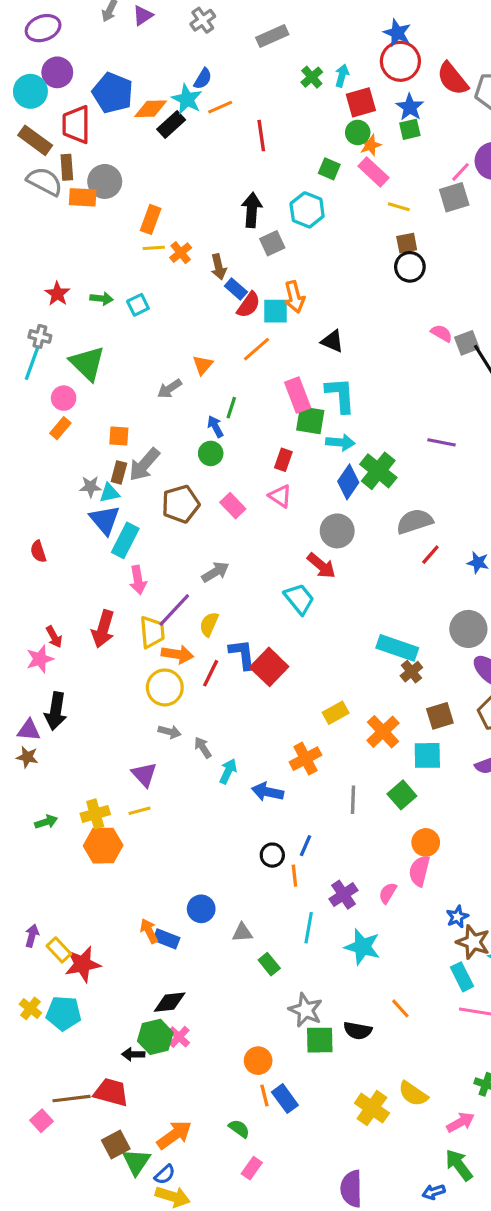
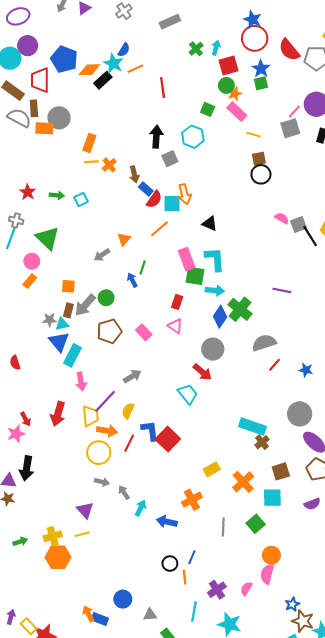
green circle: (211, 453) -> (106, 298), moved

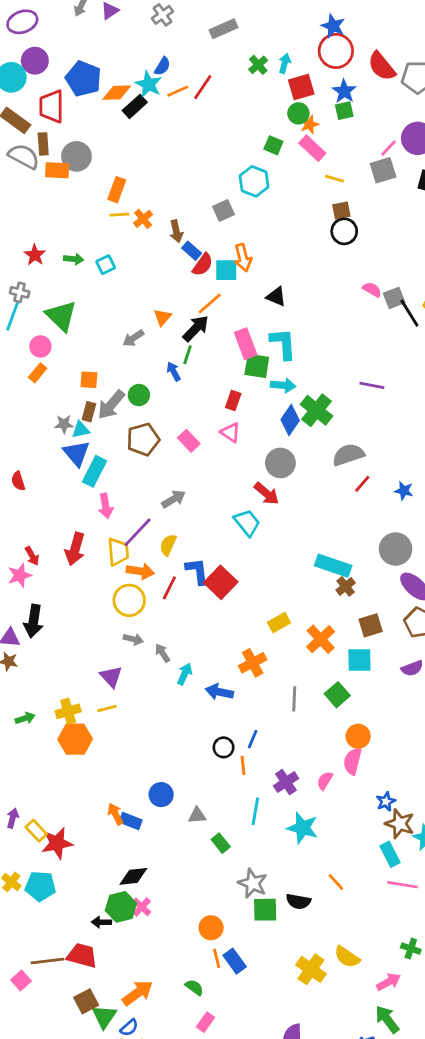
red line: (163, 87) -> (203, 87), moved, turned 42
black arrow: (156, 137) -> (196, 328), moved, turned 40

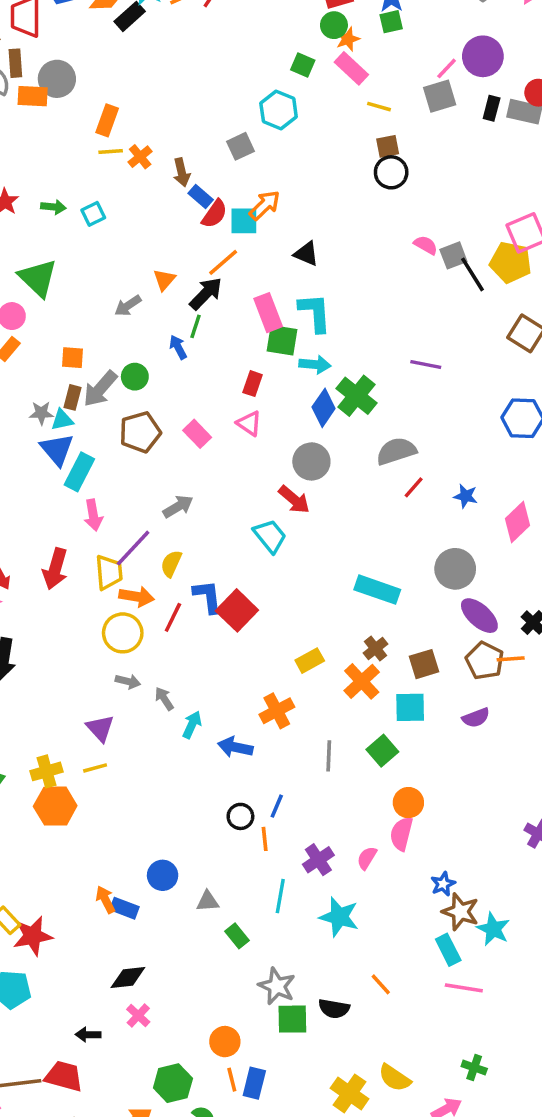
orange arrow: (243, 258) -> (265, 205), turned -120
brown cross: (346, 586) -> (376, 648), moved
green hexagon: (121, 907) -> (173, 1083), moved
blue rectangle: (235, 961) -> (254, 1083), turned 50

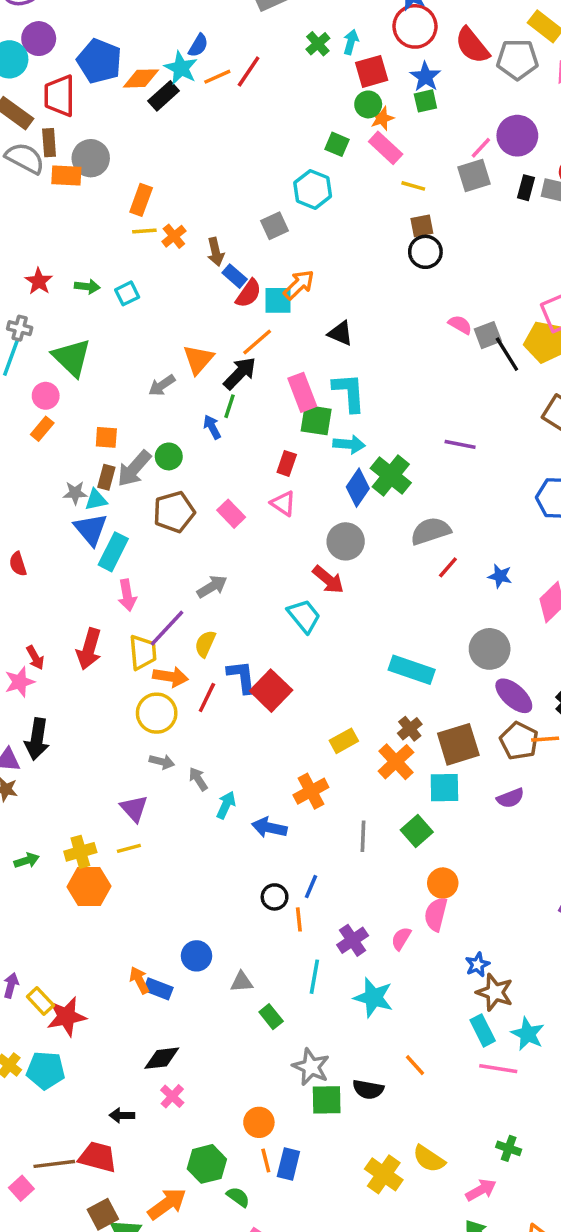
orange triangle: (164, 280) -> (198, 359), size x1.4
brown square: (424, 664) -> (458, 744), size x1.4
cyan star: (493, 929) -> (528, 1034), moved

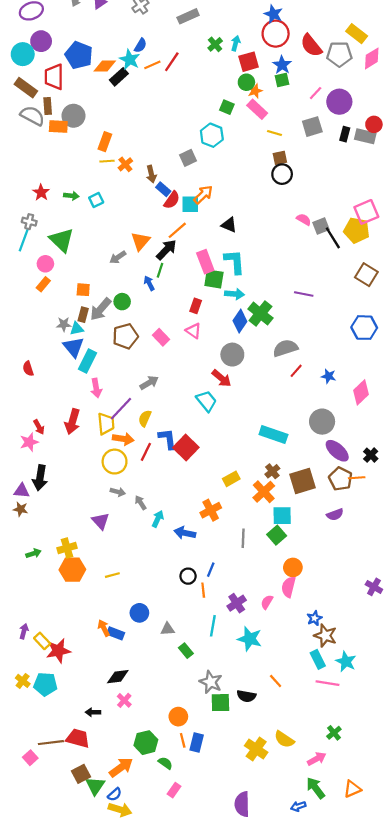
pink line: (481, 148) -> (316, 93), moved
cyan square: (444, 788) -> (282, 516), moved
yellow line: (129, 848) -> (112, 575), moved
green cross: (509, 1148) -> (334, 733), turned 32

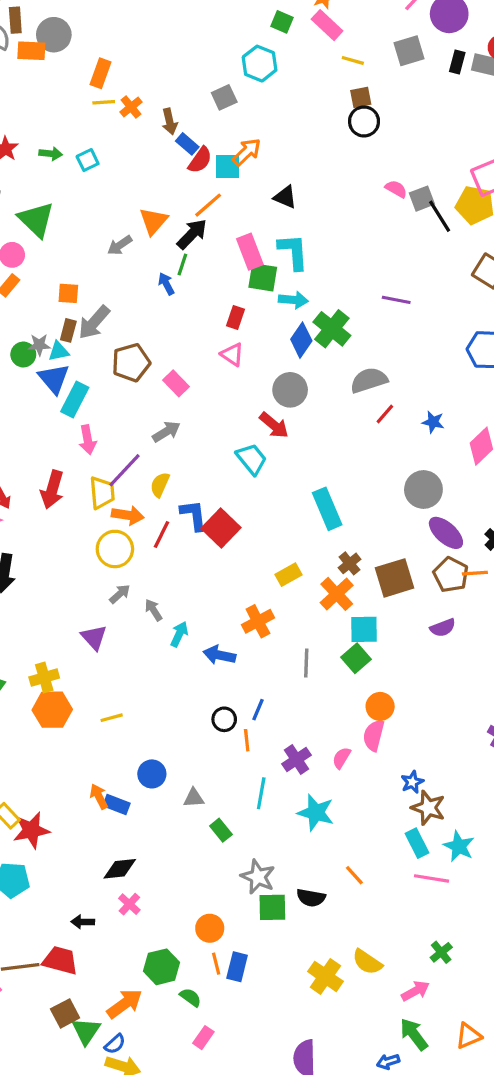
green circle: (122, 302) -> (23, 354), moved
pink rectangle: (161, 337) -> (176, 383), moved
cyan rectangle: (273, 435) -> (327, 509), moved, turned 48
gray arrow: (118, 492) -> (120, 594), turned -56

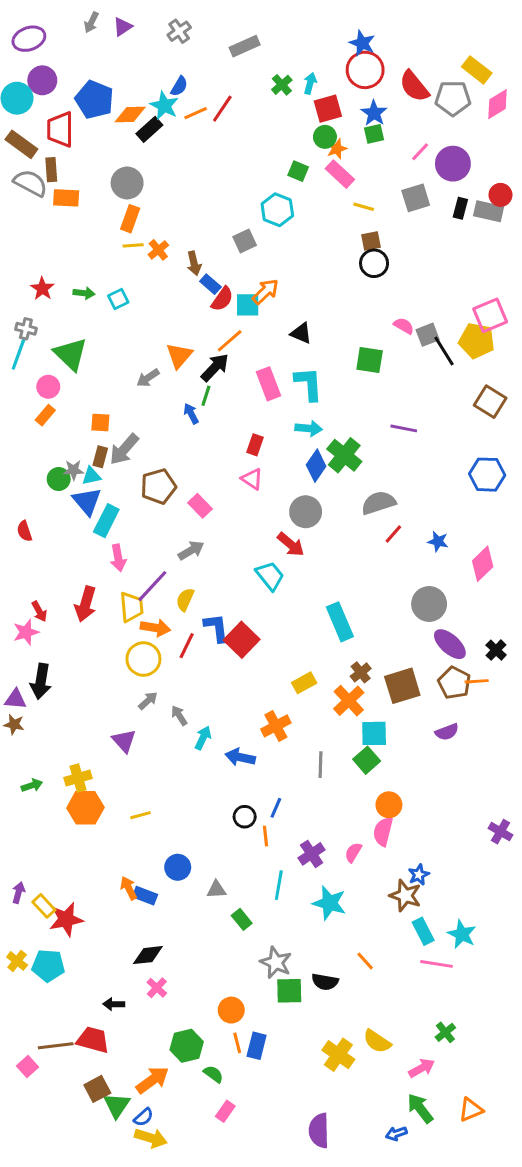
gray circle: (54, 35) -> (127, 183), moved
green square: (263, 277) -> (370, 360), moved
brown star: (428, 808) -> (405, 896), moved

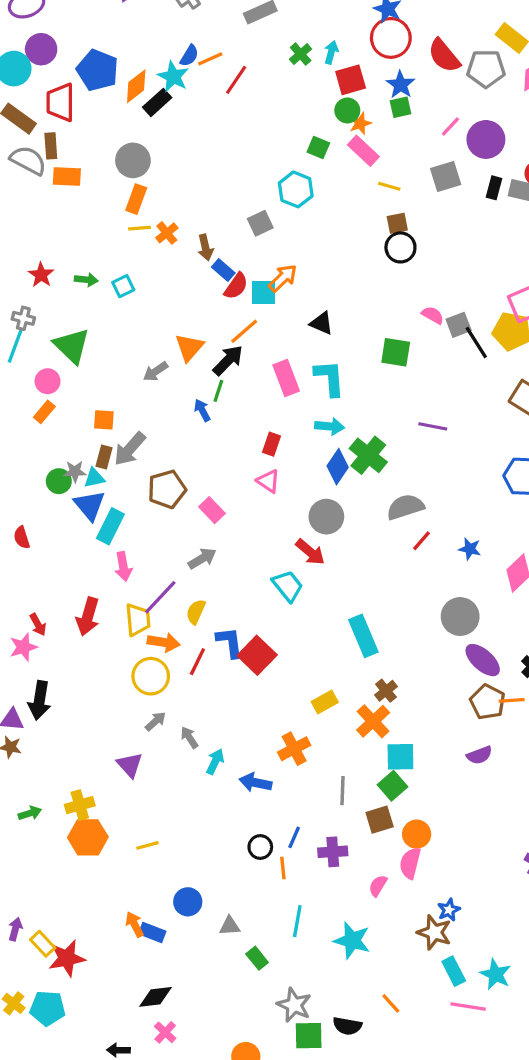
orange line: (196, 113) -> (210, 59), moved
orange diamond: (130, 115) -> (136, 86), turned -36
brown square: (402, 686) -> (380, 820), moved, size x0.7
purple cross: (312, 854) -> (333, 852), moved, turned 30

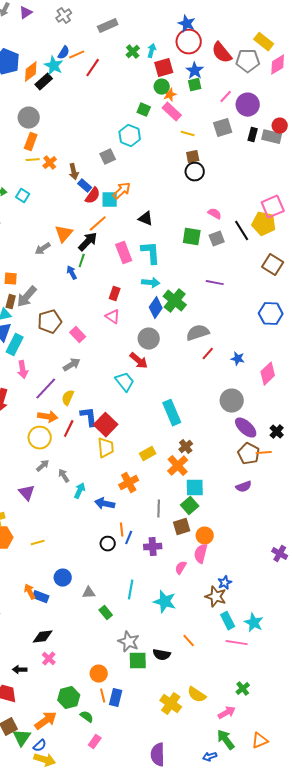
cyan square: (123, 286) -> (23, 196), turned -32
gray square: (459, 325) -> (217, 239), moved
yellow trapezoid: (138, 620) -> (106, 448), moved
orange line: (283, 868) -> (122, 530), moved

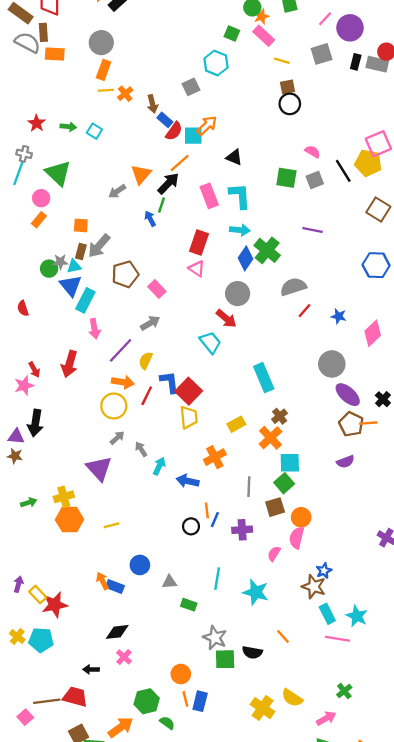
red rectangle: (115, 294) -> (199, 242), size x1.5
purple triangle: (27, 493) -> (99, 468), size x1.4
green rectangle: (106, 613) -> (189, 605), turned -32

